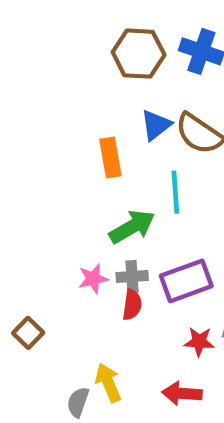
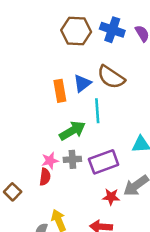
blue triangle: (156, 125) -> (82, 83), moved
red semicircle: (132, 305) -> (45, 177), moved

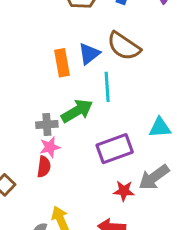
gray cross: (72, 159) -> (47, 125), moved

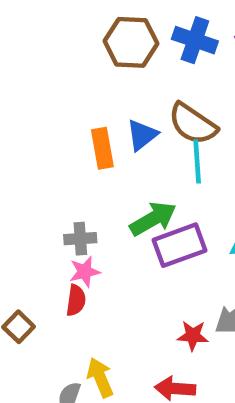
cyan line: (107, 87) -> (197, 161), moved
green arrow: (77, 111) -> (153, 219), moved
purple rectangle: (115, 149) -> (180, 245), moved

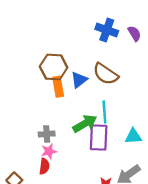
brown hexagon: (131, 42) -> (54, 67), moved
cyan line: (197, 161) -> (104, 112), moved
purple rectangle: (180, 245) -> (99, 137), turned -68

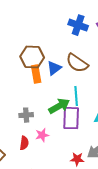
pink star: (49, 151) -> (42, 135), moved

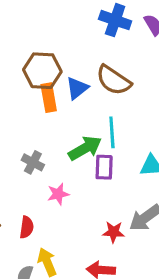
gray cross: (26, 115) -> (33, 162), turned 32
purple rectangle: (71, 118) -> (104, 167), size x0.7
red semicircle: (24, 143) -> (27, 227), moved

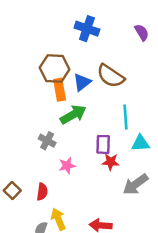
blue cross: (115, 20) -> (87, 29), moved
cyan line: (112, 132) -> (126, 117), moved
green arrow: (85, 148) -> (73, 115), moved
red star: (114, 232) -> (111, 162), moved

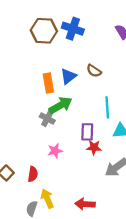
brown hexagon: (55, 68) -> (44, 31), moved
brown semicircle: (111, 76) -> (94, 71), size x0.6
gray cross: (47, 141) -> (47, 119), moved

